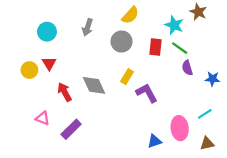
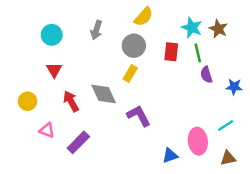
brown star: (198, 12) -> (218, 29), moved
green line: (180, 48) -> (198, 53), turned 42
yellow circle: (29, 70) -> (28, 101), moved
yellow rectangle: (127, 77) -> (130, 73), moved
purple L-shape: (147, 93) -> (139, 116), moved

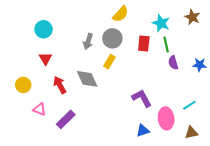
brown star: (218, 29) -> (192, 17), moved
gray arrow: (96, 30) -> (88, 41), moved
blue star: (234, 87) -> (200, 65), moved
purple L-shape: (139, 116) -> (142, 98), moved

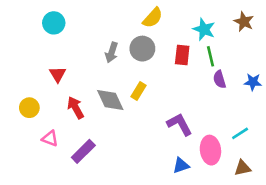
cyan circle: (44, 29) -> (54, 23), moved
yellow rectangle: (109, 62) -> (139, 91), moved

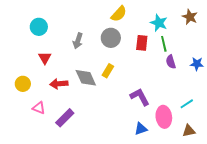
cyan circle: (54, 23) -> (39, 27), moved
gray arrow: (112, 52) -> (78, 41), moved
red arrow: (76, 108) -> (59, 84), turned -66

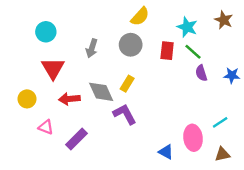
green line: (164, 44) -> (193, 52), turned -35
red triangle: (45, 58) -> (53, 68), size x1.5
purple L-shape: (140, 97) -> (125, 114), moved
blue triangle: (141, 129) -> (166, 152), turned 48

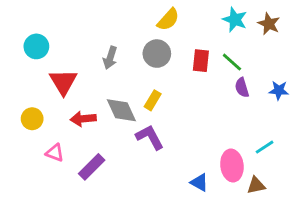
cyan star: (187, 27) -> (235, 20), moved
cyan circle: (46, 32) -> (36, 46), moved
brown triangle: (222, 154) -> (256, 185), moved

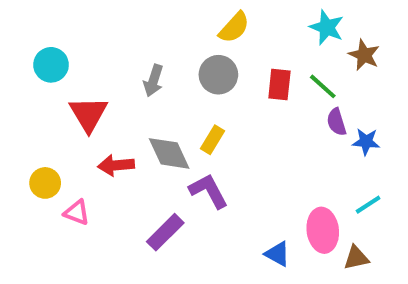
brown star: (269, 24) -> (364, 55), moved
blue star: (279, 90) -> (366, 142), moved
yellow circle: (32, 119) -> (45, 183), moved
purple rectangle: (92, 167) -> (165, 232), moved

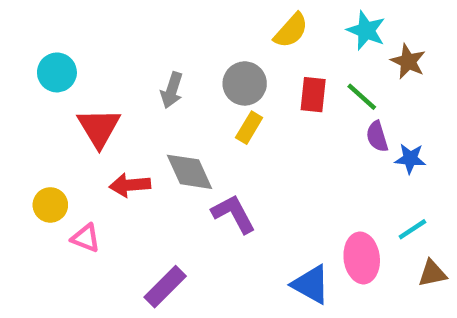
yellow semicircle: (234, 27) -> (291, 30), moved
yellow rectangle: (212, 140) -> (249, 128), moved
purple rectangle: (165, 232) -> (165, 287), moved
blue triangle: (277, 254) -> (311, 284), size x1.4
brown triangle: (356, 258) -> (432, 273), moved

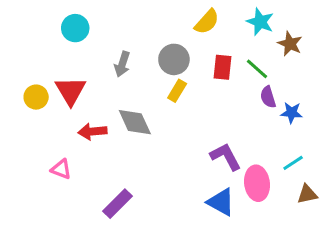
cyan circle: (57, 72) -> (75, 28), moved
yellow circle: (50, 205) -> (36, 97), moved
purple L-shape: (234, 214) -> (226, 157), moved

